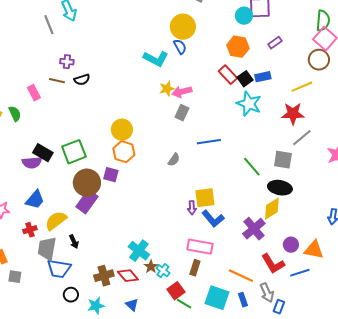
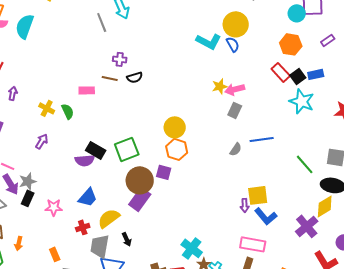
cyan L-shape: (156, 59) -> (209, 41), moved
pink rectangle: (34, 93) -> (87, 90), turned -63
gray semicircle: (174, 160) -> (236, 149), moved

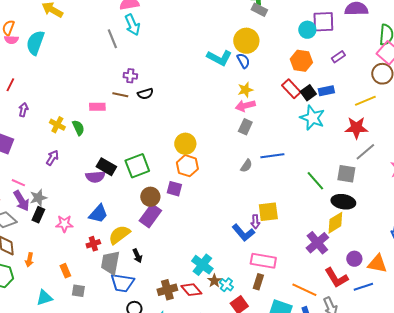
yellow star: (220, 86) -> (245, 90), moved
brown circle: (140, 180) -> (150, 197), size x0.7
blue L-shape: (266, 216) -> (243, 233), moved

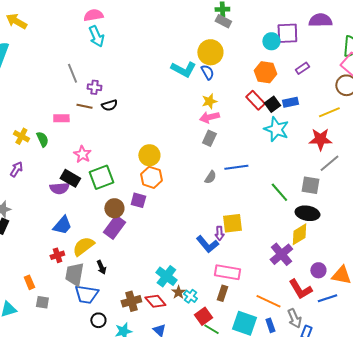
gray line: (112, 39) -> (72, 73), moved
pink star: (64, 224) -> (82, 154), moved, turned 30

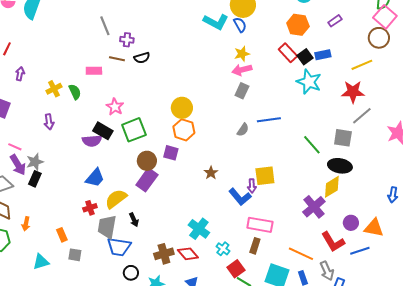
yellow cross: (21, 136) -> (54, 89), turned 35
purple arrow: (16, 169) -> (49, 122), turned 140
brown star: (178, 292) -> (211, 173), moved

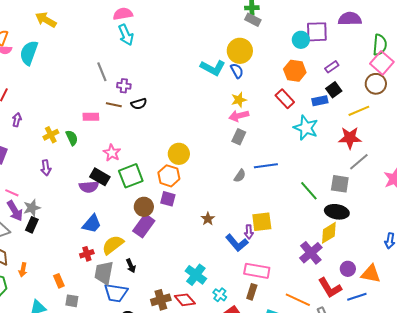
black square: (305, 57) -> (334, 90), moved
orange hexagon: (184, 130) -> (169, 176), moved

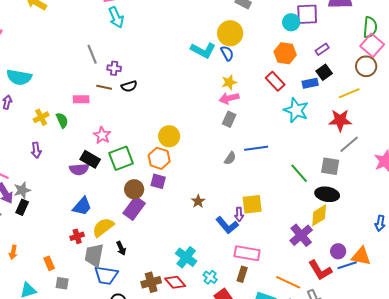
cyan semicircle: (29, 53) -> (19, 77), moved, turned -100
blue line: (357, 297) -> (347, 265), moved

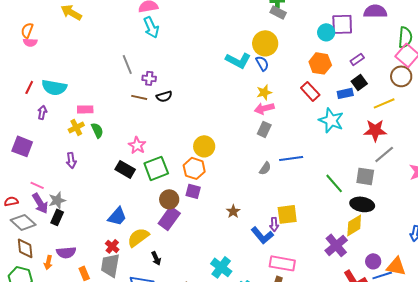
pink rectangle: (81, 99) -> (85, 109), moved
purple semicircle: (79, 169) -> (66, 252), moved
red cross: (77, 236) -> (112, 246), turned -32
gray trapezoid: (94, 255) -> (110, 265), moved

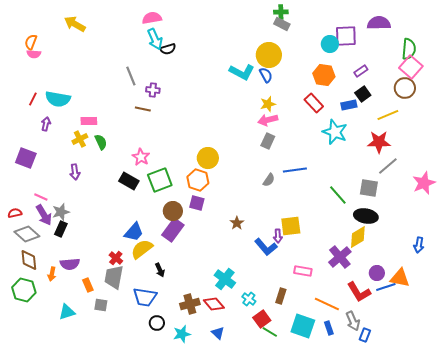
black semicircle: (164, 96) -> (168, 49), moved
blue trapezoid: (117, 216) -> (134, 232), moved
pink rectangle: (282, 263) -> (303, 271), moved, size x0.7

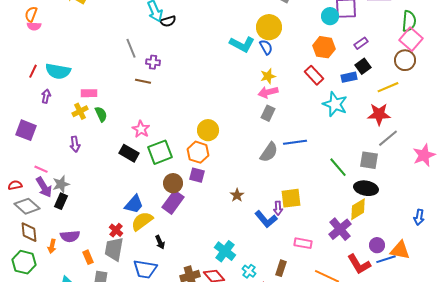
gray semicircle: (269, 180) -> (269, 152), size x1.5

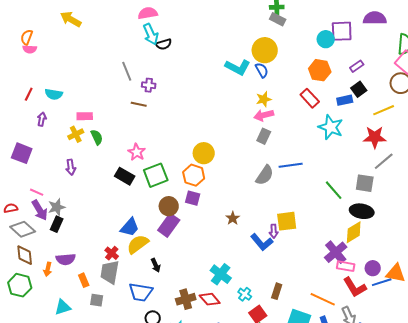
cyan semicircle: (58, 71) -> (54, 94), size x0.7
pink rectangle: (303, 243) -> (346, 266), moved

